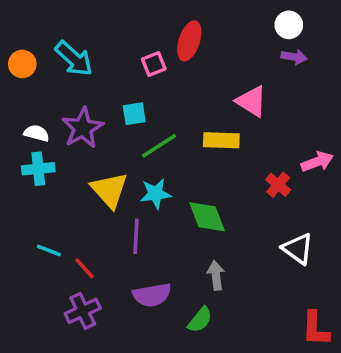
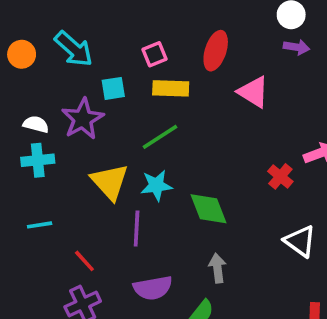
red ellipse: (189, 41) -> (216, 51), moved
cyan square: (134, 114) -> (113, 88), moved
yellow rectangle: (221, 140) -> (171, 88), moved
cyan line: (49, 250) -> (40, 225), moved, turned -30

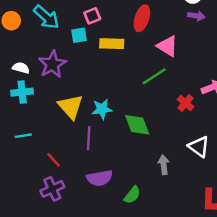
pink square: (155, 54) -> (92, 16), moved
cyan square: (113, 88) -> (79, 35), moved
green line: (160, 137) -> (154, 76), moved
gray arrow: (217, 268) -> (164, 165), moved

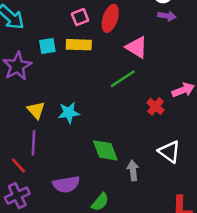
pink square: (92, 16) -> (80, 17), moved
cyan square: (79, 35) -> (47, 46), moved
yellow triangle: (70, 107) -> (36, 110), size x0.7
green diamond: (137, 125) -> (105, 150), moved
purple line: (89, 138) -> (34, 143), moved

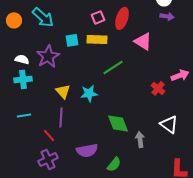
green line: (123, 79) -> (113, 67), moved

